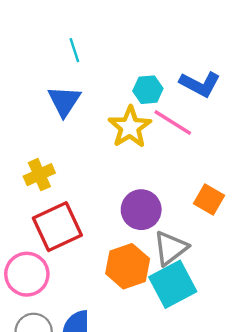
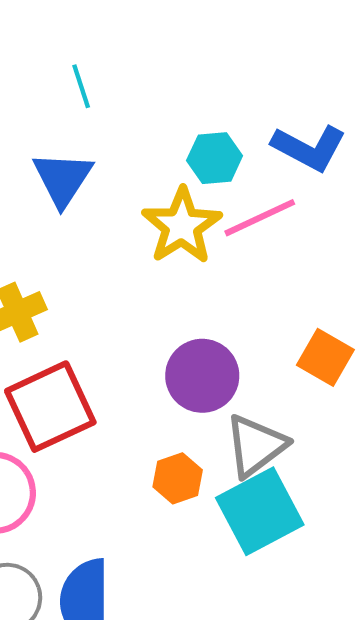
pink line: (173, 123) -> (260, 218), turned -57
orange hexagon: (128, 266) -> (178, 478), size x0.6

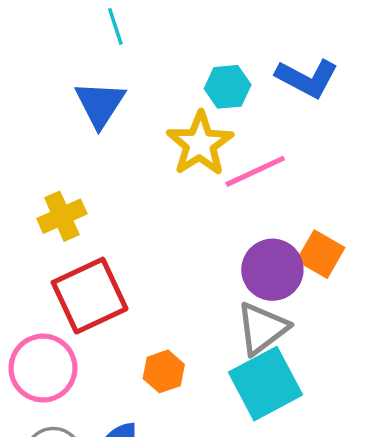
pink line: (260, 218) -> (255, 171), moved
purple circle: (202, 376) -> (272, 270), moved
orange hexagon: (178, 478) -> (164, 371), moved

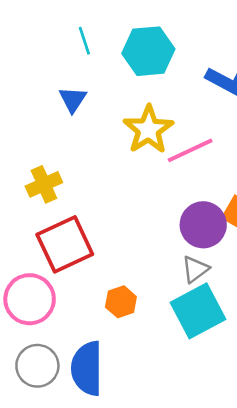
cyan hexagon: (228, 87) -> (148, 51), moved, size x1.5
blue triangle: (100, 104) -> (73, 99), size x0.7
gray triangle: (262, 328) -> (195, 269), size x0.7

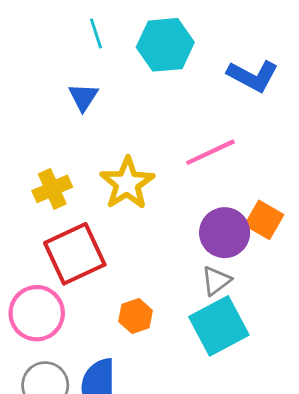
yellow star: (148, 130) -> (127, 183), moved

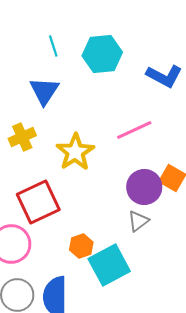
blue triangle: (83, 97) -> (44, 91), size x1.4
yellow cross: (52, 189) -> (22, 137), moved
cyan square: (219, 326) -> (109, 265), moved

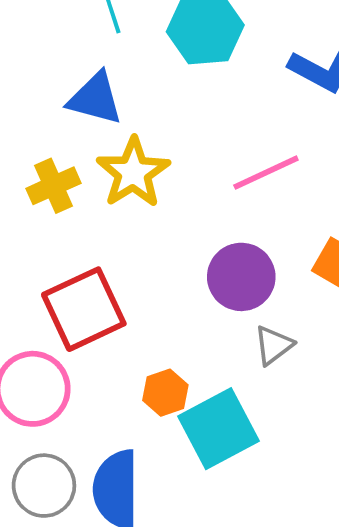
blue triangle: (44, 91) -> (95, 99), turned -48
yellow star: (75, 152) -> (133, 173), moved
purple circle: (144, 187) -> (241, 277), moved

